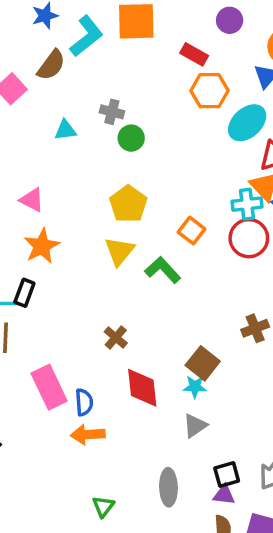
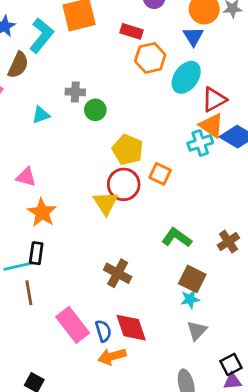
yellow pentagon: (128, 204) -> (128, 150), moved
red circle: (249, 238) -> (124, 184), moved
green L-shape: (163, 270) -> (177, 238), moved
brown cross: (116, 337) -> (118, 273), size x1.4
red diamond: (142, 388) -> (131, 328), moved

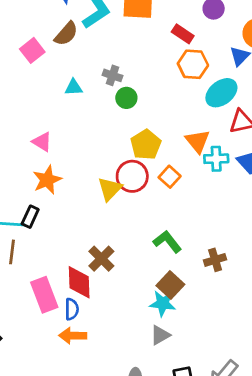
orange triangle: (211, 125) -> (198, 141), moved
cyan star: (190, 299) -> (163, 303), size x1.4
red diamond: (131, 328) -> (79, 282), moved

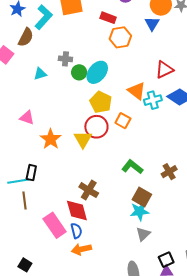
cyan ellipse: (221, 93) -> (97, 72), moved
orange star: (47, 180) -> (51, 139), moved

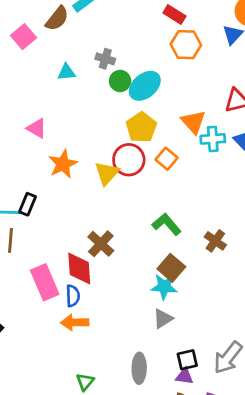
brown cross: (169, 172) -> (215, 241), turned -35

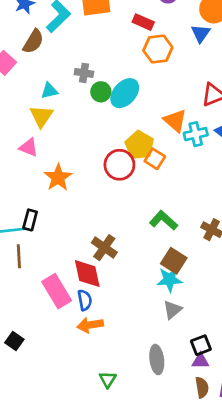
yellow pentagon: (141, 127) -> (140, 145), moved
yellow triangle: (107, 173) -> (41, 116), moved

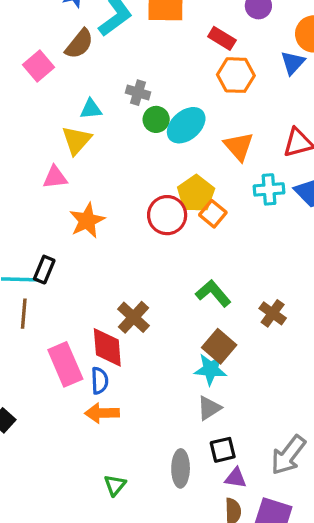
orange triangle: (175, 121) -> (239, 146), moved
pink triangle: (29, 147) -> (55, 177), turned -36
black square: (201, 345) -> (223, 450), moved

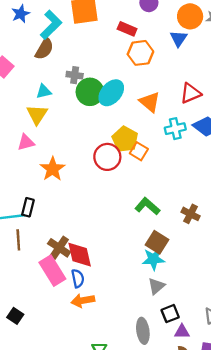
brown semicircle: (79, 44) -> (44, 49), moved
green circle: (156, 119) -> (90, 92), size x1.5
brown cross: (133, 317) -> (59, 248), moved

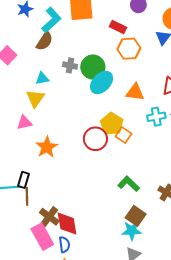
green circle: (90, 92) -> (93, 67), moved
orange triangle: (150, 102) -> (135, 92), turned -36
brown line: (18, 240) -> (27, 196), moved

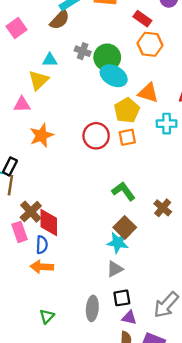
cyan ellipse: (102, 82) -> (114, 76), turned 65
yellow pentagon: (112, 124) -> (127, 110), moved
orange square: (123, 135) -> (127, 137), turned 35
pink rectangle: (42, 237) -> (19, 232), size x0.7

